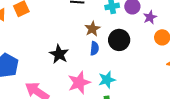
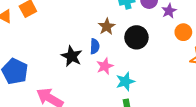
blue semicircle: (94, 48) -> (95, 46), moved
pink star: (79, 83) -> (105, 66), moved, size x0.7

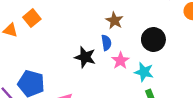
black circle: (136, 37) -> (153, 39), moved
cyan star: (125, 81) -> (144, 72), turned -30

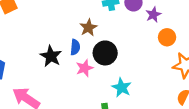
black circle: (153, 39) -> (105, 53), moved
cyan star: (144, 72) -> (122, 88), moved

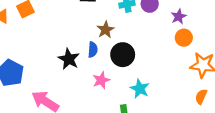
purple star: (153, 15) -> (179, 17), moved
pink star: (85, 68) -> (101, 80), moved

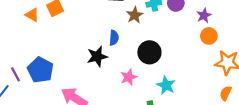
brown star: (105, 30) -> (135, 15), moved
blue semicircle: (93, 50) -> (114, 38), moved
black star: (69, 59) -> (97, 56), turned 30

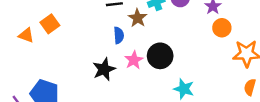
blue semicircle: (114, 38) -> (119, 35), moved
pink star: (129, 77) -> (134, 60), moved

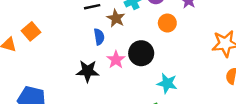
orange circle: (222, 28) -> (167, 23), moved
black star: (104, 69) -> (88, 71), turned 30

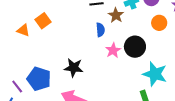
black star: (88, 71) -> (74, 68), moved
cyan star: (167, 83) -> (155, 74), size x1.4

